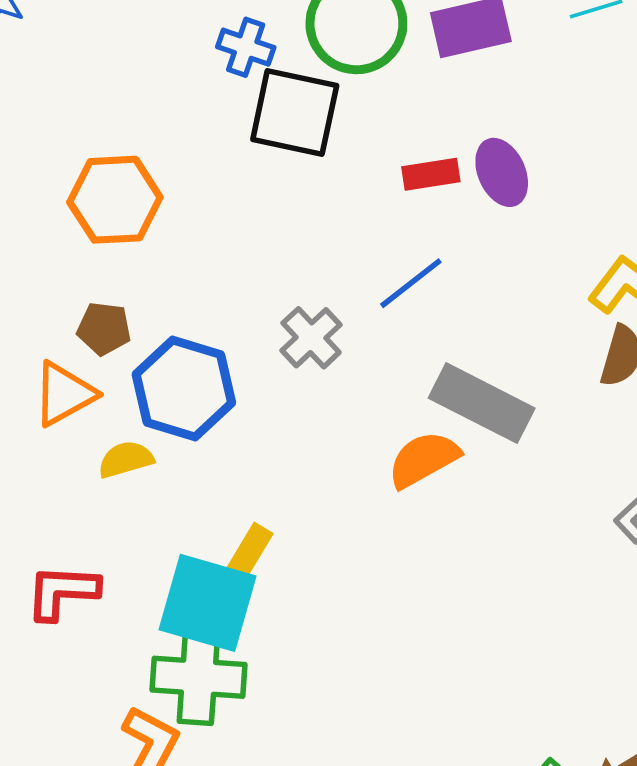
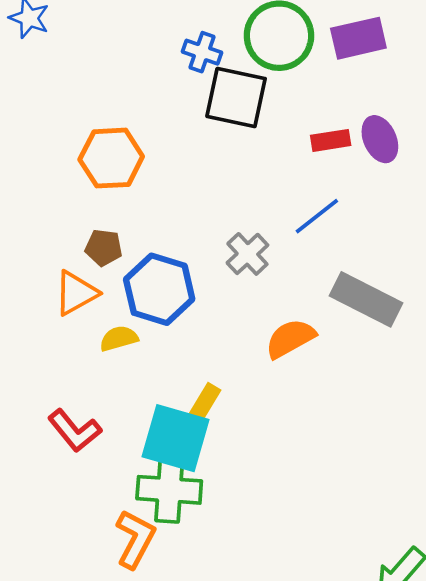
orange semicircle: (424, 459) -> (290, 338), moved
red L-shape: (62, 592) -> (75, 431), turned -132

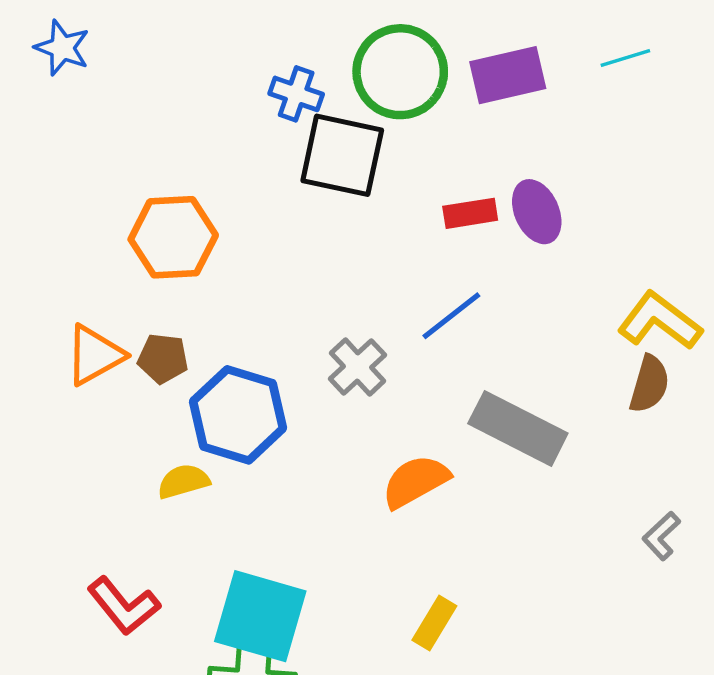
orange triangle: (76, 293) -> (95, 355), moved
yellow rectangle: (205, 403) -> (434, 623), moved

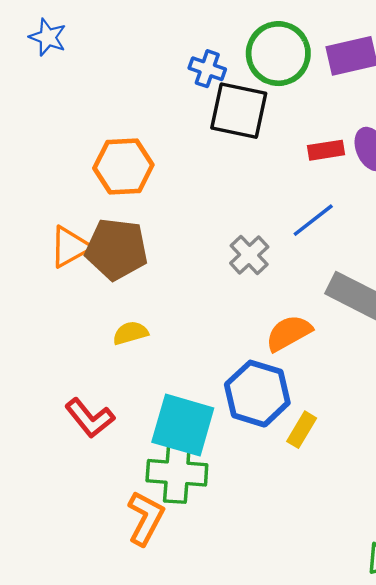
brown pentagon: (163, 358) -> (116, 249), size x1.8
blue hexagon: (238, 415) -> (257, 394), moved

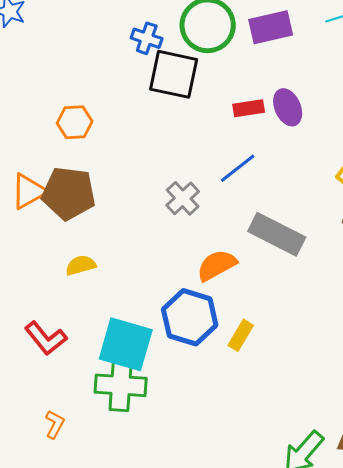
orange hexagon: (123, 167) -> (75, 122), size x0.7
yellow rectangle: (302, 430) -> (241, 335), moved
orange L-shape: (146, 518) -> (55, 424), moved, size x0.6

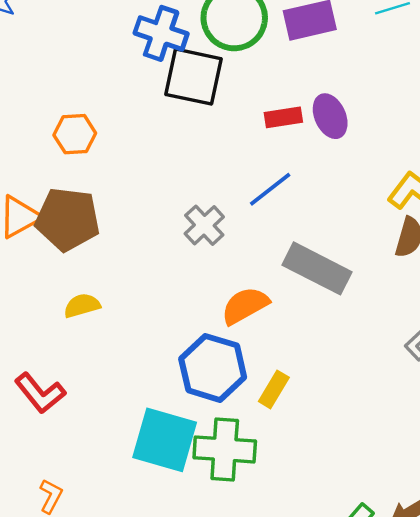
blue cross: (147, 38) -> (161, 33), size x1.4
cyan square: (126, 344) -> (165, 440), moved
green cross: (121, 385) -> (225, 449), moved

